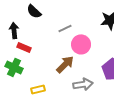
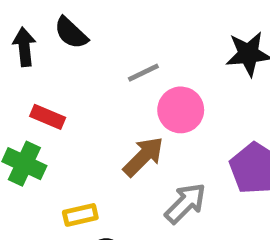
black arrow: (14, 30) -> (24, 47), moved
gray arrow: (83, 84) -> (185, 203), turned -36

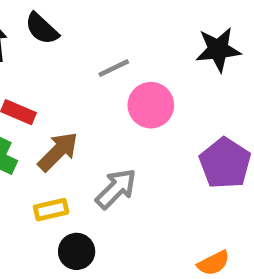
brown arrow: (143, 157) -> (58, 152), moved
gray arrow: (185, 203) -> (116, 189), moved

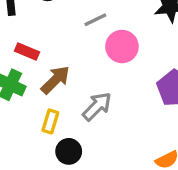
yellow rectangle: (51, 210) -> (50, 121), turned -60

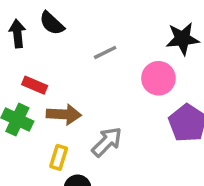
pink circle: (122, 46) -> (158, 78), moved
brown arrow: (55, 80) -> (64, 114), turned 48

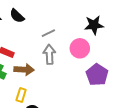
gray arrow: (107, 142) -> (49, 54), moved, turned -48

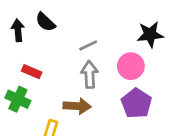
brown arrow: (24, 70) -> (77, 106), moved
purple pentagon: (97, 75) -> (136, 103), moved

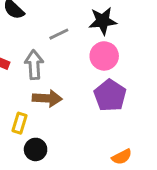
black star: (150, 34) -> (103, 21), moved
gray arrow: (90, 74) -> (34, 65), moved

